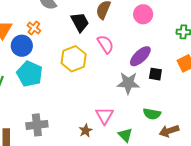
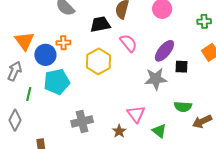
black trapezoid: (80, 22) -> (100, 24), turned -65
orange cross: (34, 28) -> (63, 43), moved, turned -32
cyan pentagon: (30, 74) -> (57, 82), turned -30
gray cross: (37, 125) -> (82, 122), moved

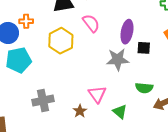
purple ellipse: (164, 51) -> (127, 32), turned -30

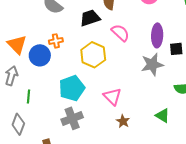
cyan pentagon: (19, 60) -> (72, 88), moved
pink triangle: (97, 94) -> (112, 96), moved
gray cross: (43, 100) -> (72, 118), moved

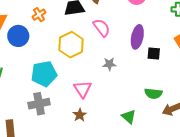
orange cross: (56, 41) -> (39, 15), moved, turned -32
gray star: (152, 64) -> (109, 64), moved, size x0.6
brown star: (123, 121) -> (80, 115), moved

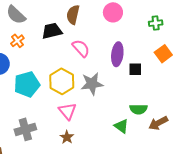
yellow hexagon: (71, 45) -> (62, 81), moved
gray star: (109, 64) -> (92, 84), size x1.6
cyan pentagon: (44, 74) -> (27, 84), moved
green triangle: (129, 117) -> (121, 126), moved

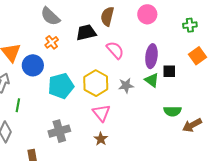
gray star: (92, 84) -> (126, 86), size x0.7
green triangle: (121, 126) -> (152, 80), moved

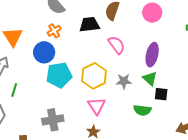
blue circle: (33, 65) -> (44, 52), moved
black square: (169, 71) -> (161, 94), moved
green semicircle: (172, 111) -> (142, 110), moved

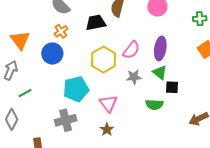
pink semicircle: (117, 45) -> (131, 50), moved, turned 78
cyan pentagon: (59, 75) -> (76, 89), moved
yellow hexagon: (94, 76) -> (103, 60), moved
green line: (14, 90) -> (25, 93), turned 48

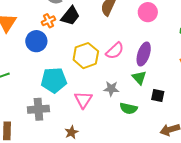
black trapezoid: (96, 23) -> (70, 16), moved, turned 130
gray star: (134, 77) -> (111, 89), moved
black square: (172, 87) -> (158, 96), moved
brown star: (107, 129) -> (71, 132), moved

